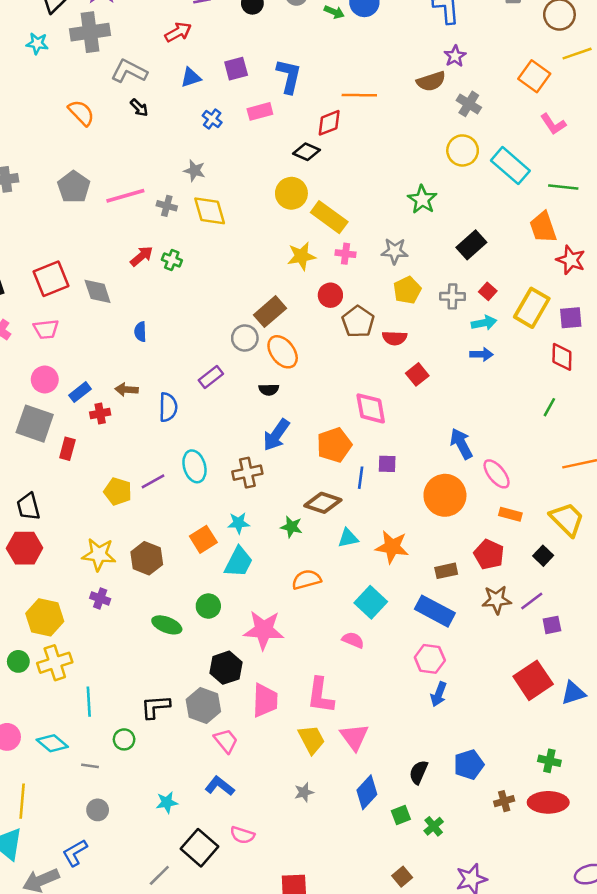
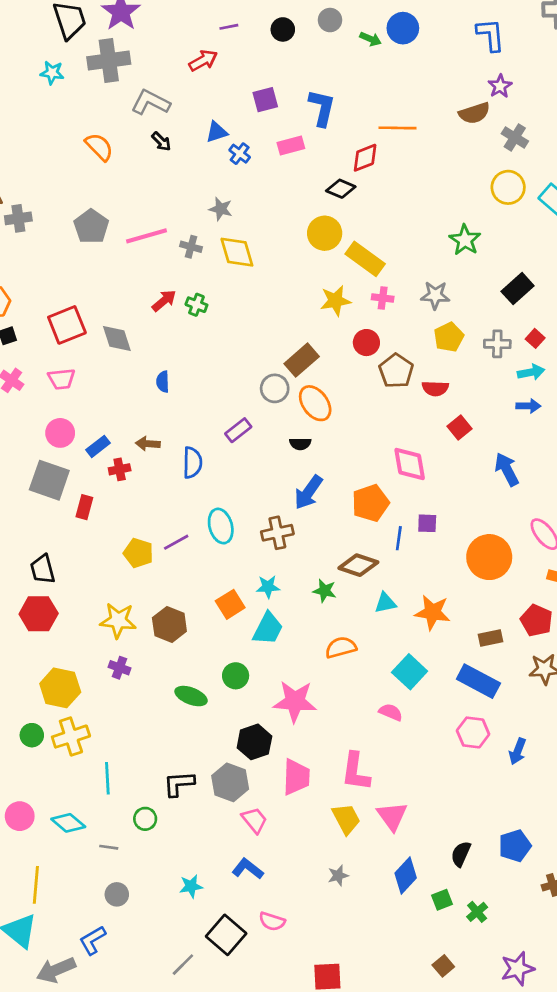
blue triangle: (191, 77) -> (217, 132), moved
blue arrow: (461, 444) -> (507, 469), moved
blue arrow: (439, 694) -> (518, 751), moved

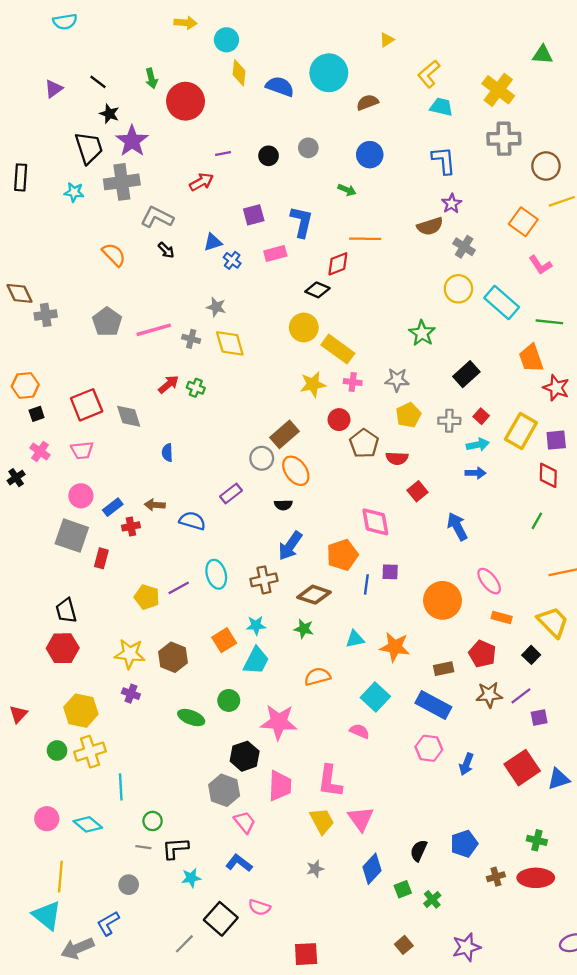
green arrow: (370, 39) -> (347, 190), moved
blue semicircle: (192, 463) -> (192, 521), turned -75
brown diamond: (358, 565) -> (314, 595), moved
black L-shape: (179, 784) -> (175, 848), moved
gray line: (109, 847) -> (143, 847), moved

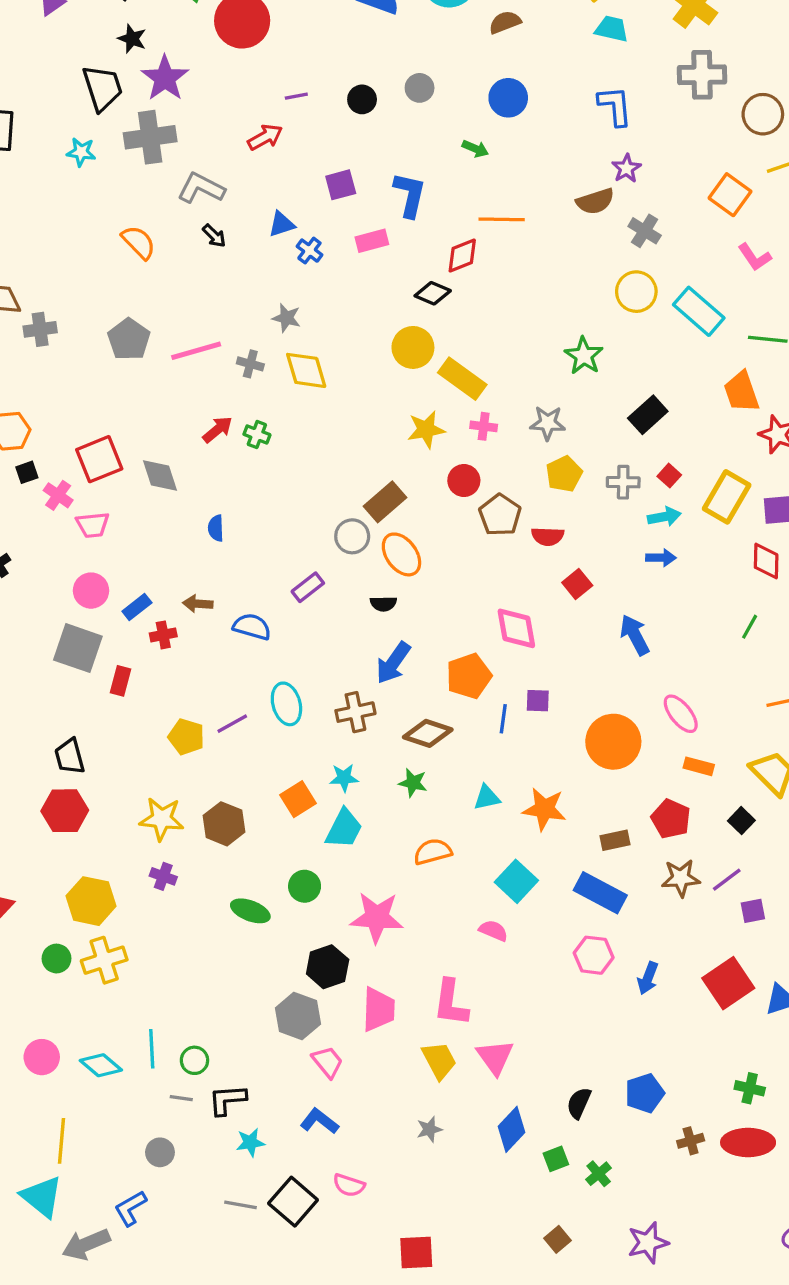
pink cross: (40, 451) -> (58, 495), moved
cyan line: (121, 787) -> (152, 1049), moved
gray line: (184, 944) -> (240, 1205), moved, turned 55

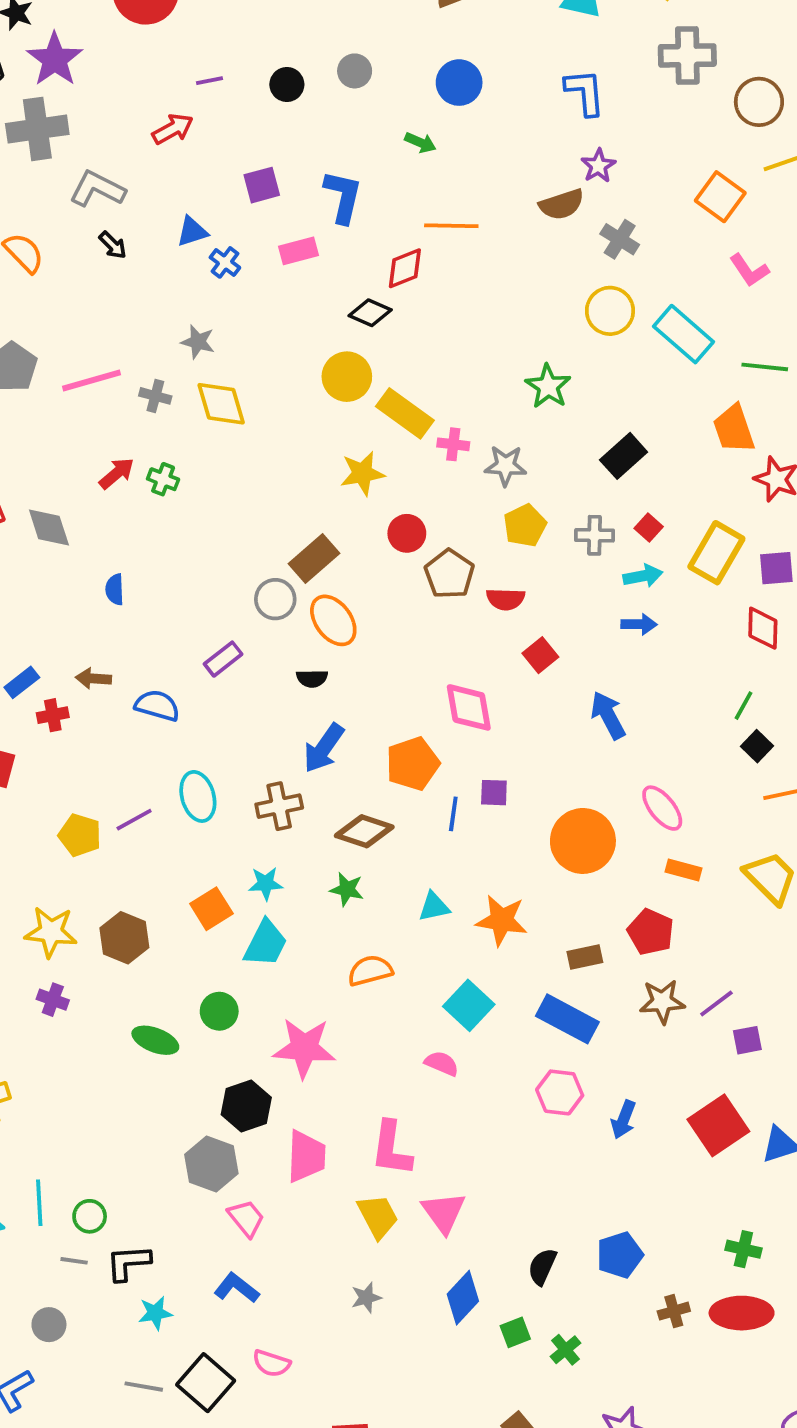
pink cross: (484, 426) -> (453, 444), moved
black square: (741, 821) -> (757, 746), moved

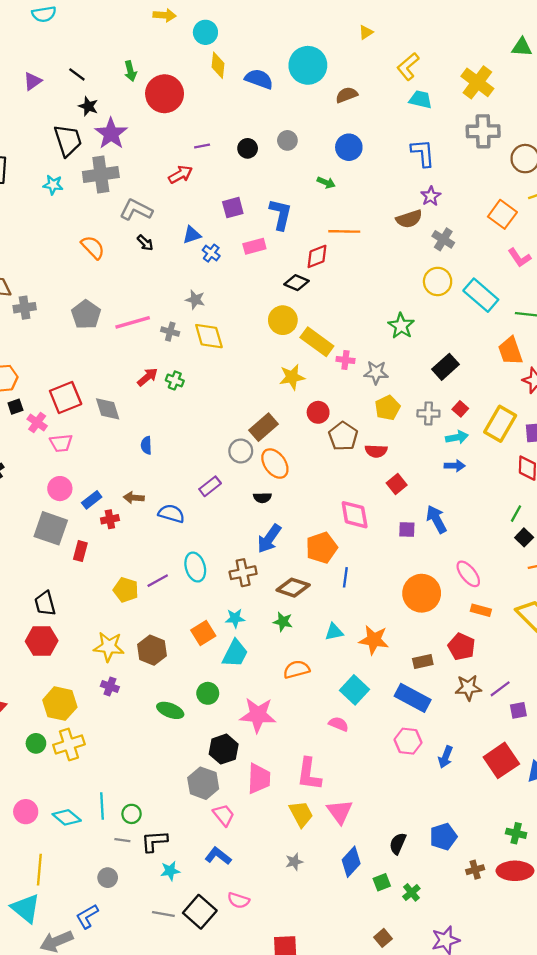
purple square: (494, 793) -> (407, 529), moved

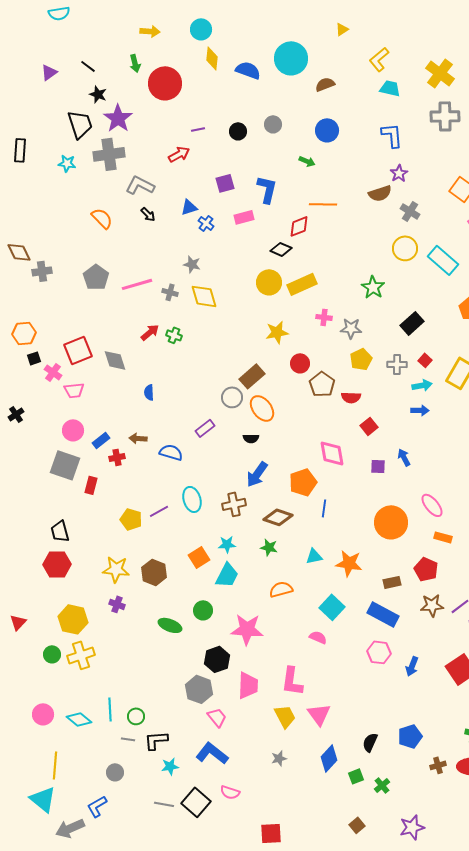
yellow arrow: (165, 15) -> (150, 31), moved
yellow rectangle: (317, 342) -> (302, 284), moved, turned -60
blue arrow: (436, 519) -> (404, 457), size x0.7
blue L-shape: (218, 856) -> (212, 753), size x1.4

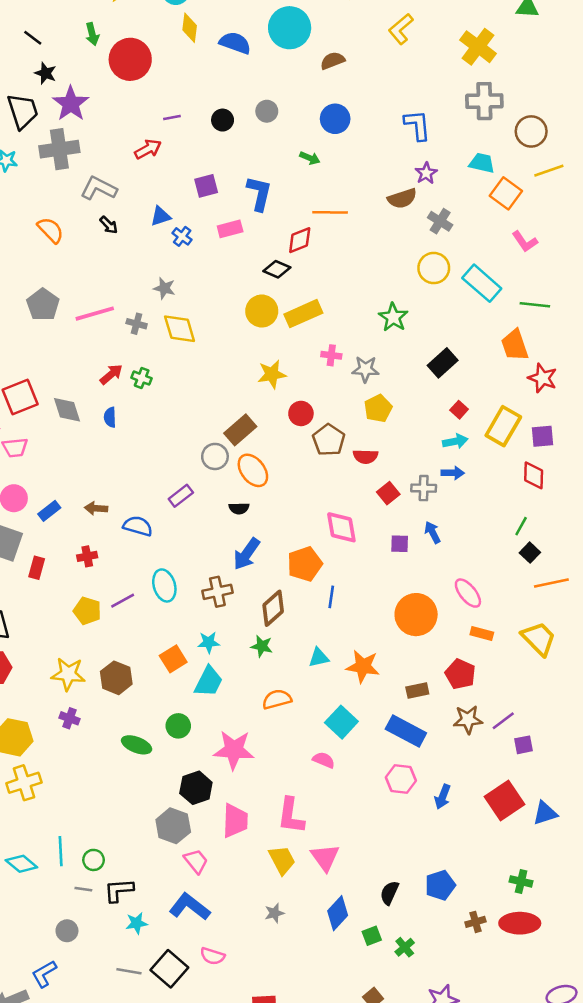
cyan trapezoid: (390, 88) -> (482, 163), moved
gray cross: (397, 364) -> (424, 488), moved
blue semicircle: (149, 392) -> (110, 417), moved
red cross: (117, 457) -> (87, 556), moved
brown diamond: (278, 517) -> (273, 608), turned -60

